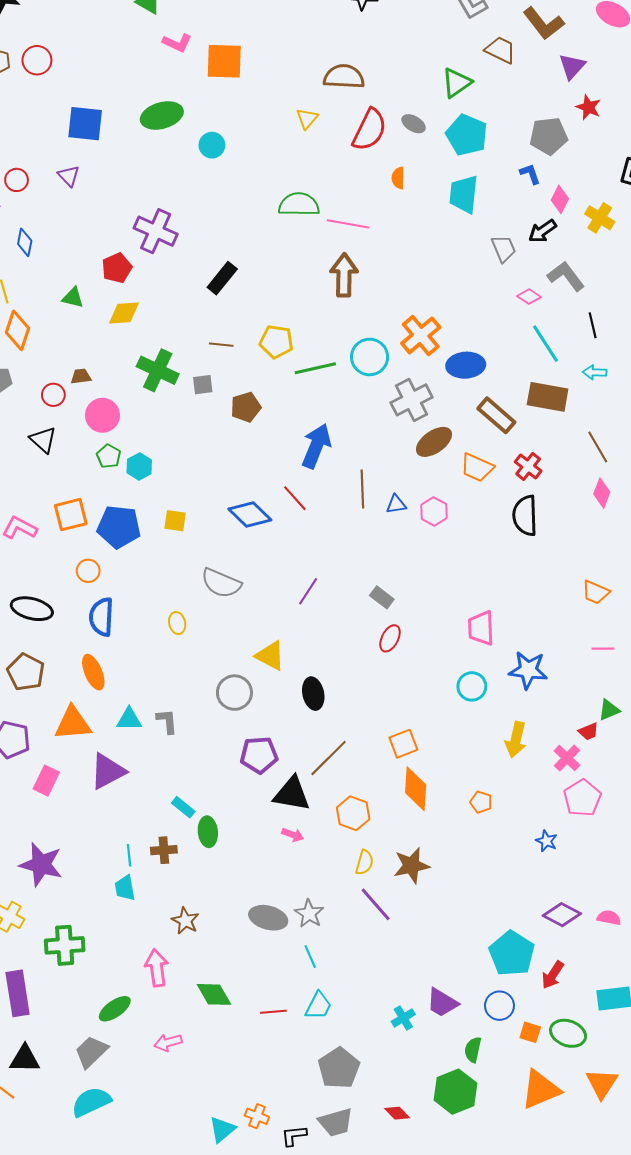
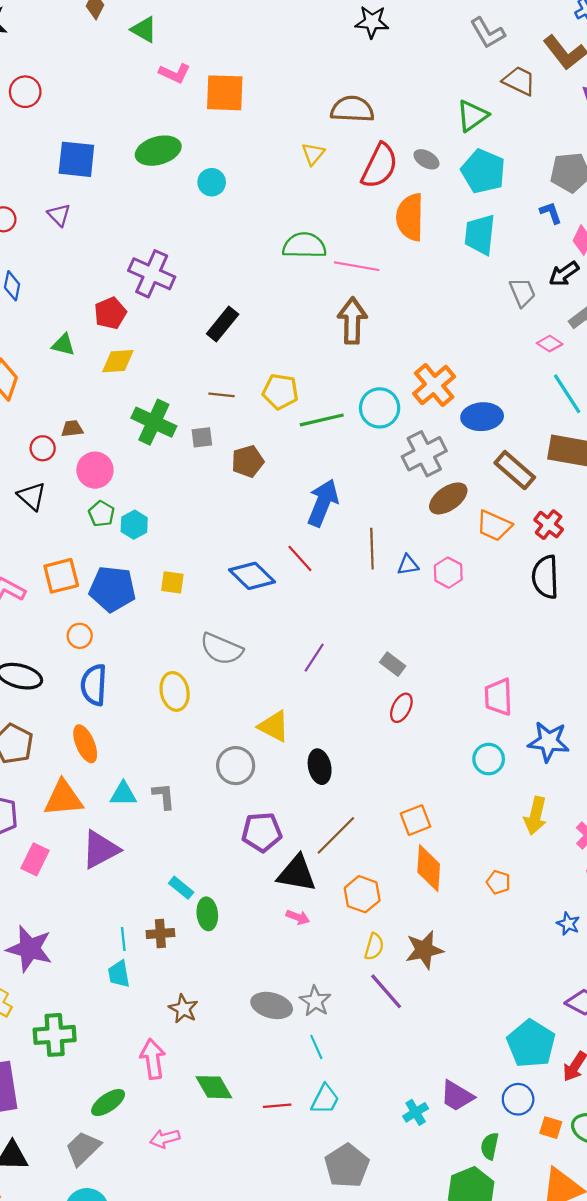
orange semicircle: (398, 178) -> (410, 217), size x2.0
yellow ellipse: (177, 623) -> (175, 691), size x1.6

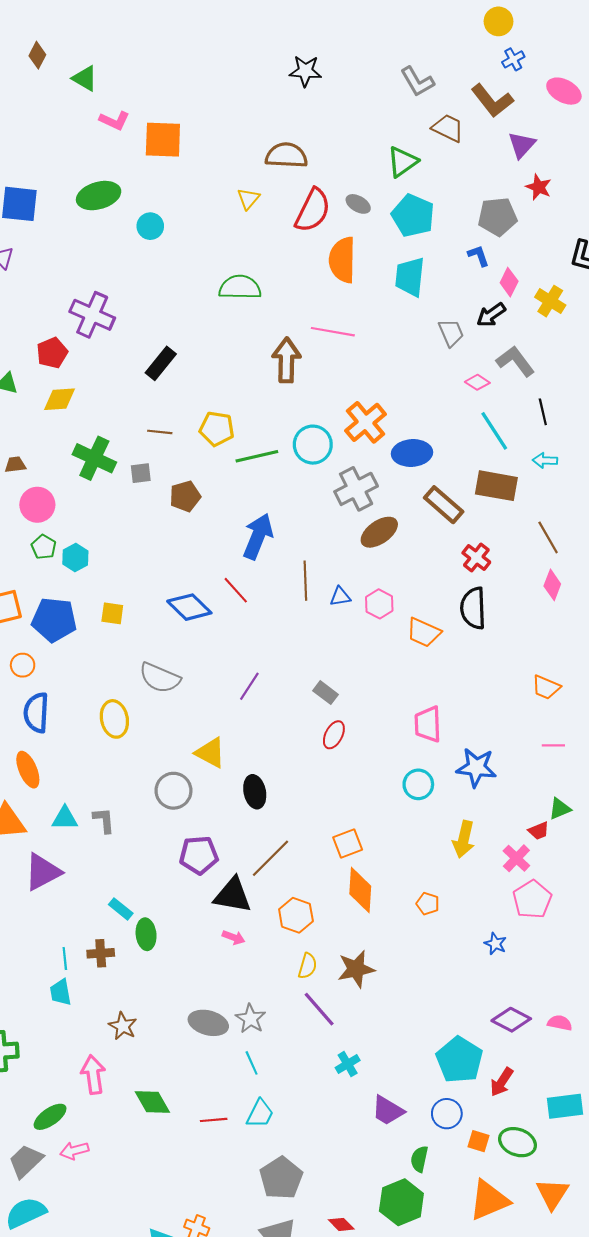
pink line: (357, 266) -> (333, 332), moved
orange trapezoid: (494, 526) -> (424, 632), moved
cyan cross: (416, 1112) -> (348, 1064), moved
pink arrow: (165, 1138) -> (74, 1151), moved

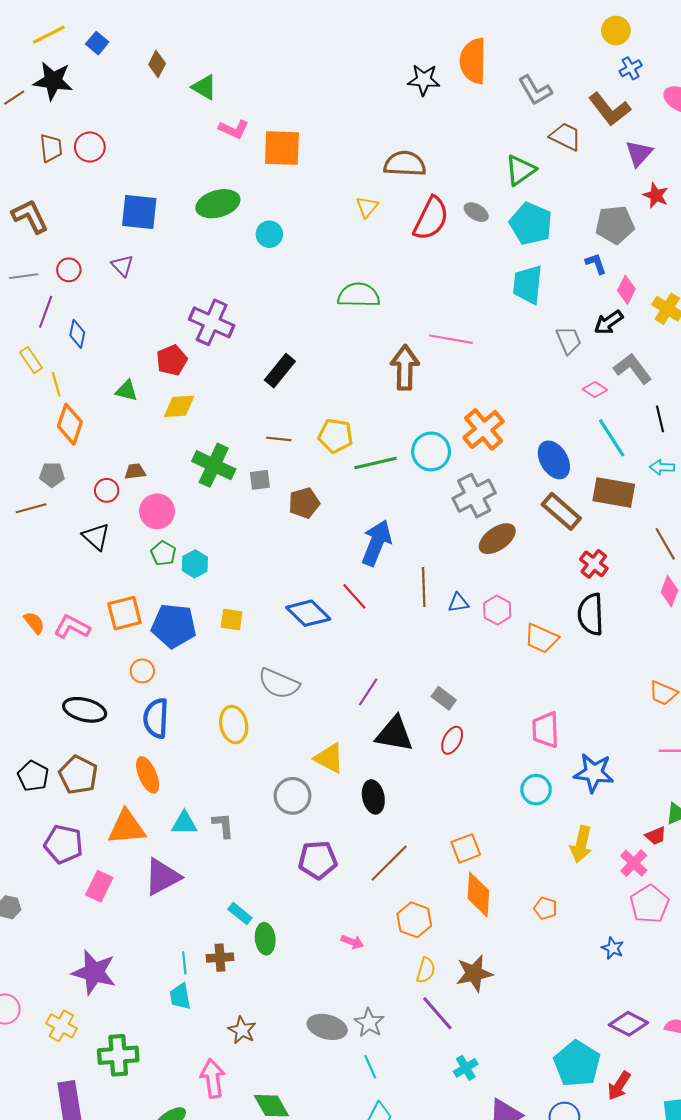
orange semicircle: (342, 260) -> (473, 61), moved
blue ellipse: (412, 453) -> (554, 460), moved, turned 63
black triangle: (233, 895) -> (394, 734), moved

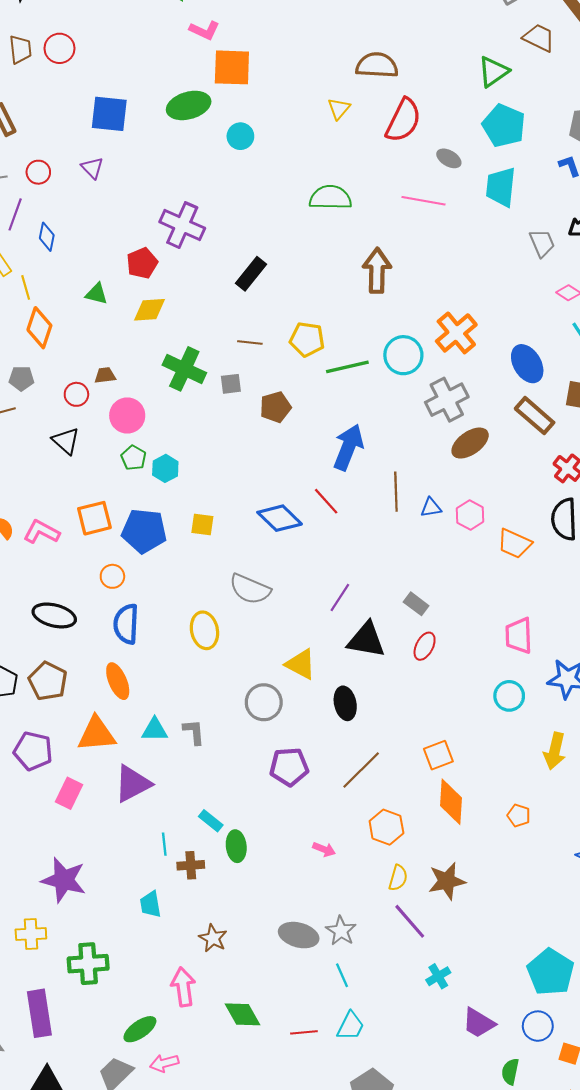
orange square: (282, 148) -> (232, 67), moved
gray ellipse: (476, 212) -> (449, 158), moved
pink line: (451, 339) -> (423, 201), moved
cyan line: (184, 963) -> (164, 844), moved
yellow cross: (61, 1026) -> (31, 934), turned -32

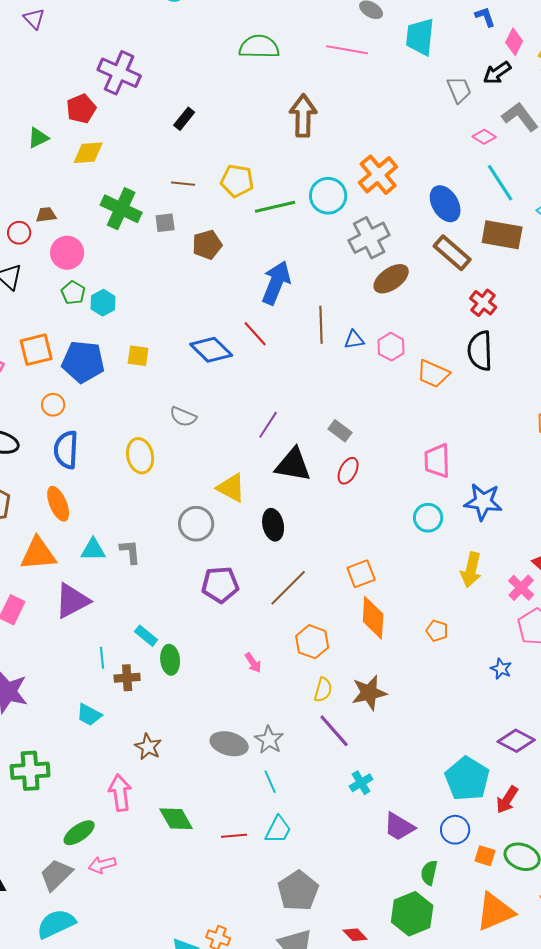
black rectangle: (251, 274) -> (184, 119), size x0.7
green triangle: (97, 294) -> (38, 138), turned -40
gray semicircle: (250, 589) -> (183, 417), size x0.7
pink arrow: (324, 849) -> (253, 663), turned 35
cyan trapezoid: (151, 904) -> (89, 715), turned -52

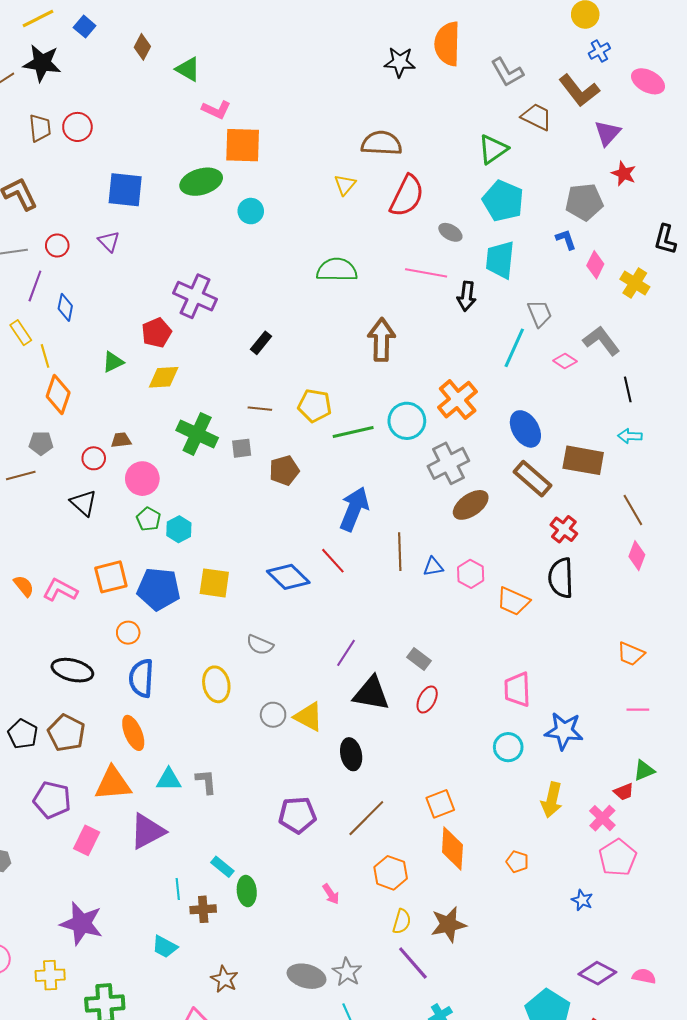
black arrow: (497, 73) -> (467, 296), moved, turned -48
cyan line: (500, 183) -> (514, 348), moved, turned 57
yellow square: (138, 356) -> (214, 583), size x1.4
gray circle: (196, 524) -> (273, 715), moved, size x0.7

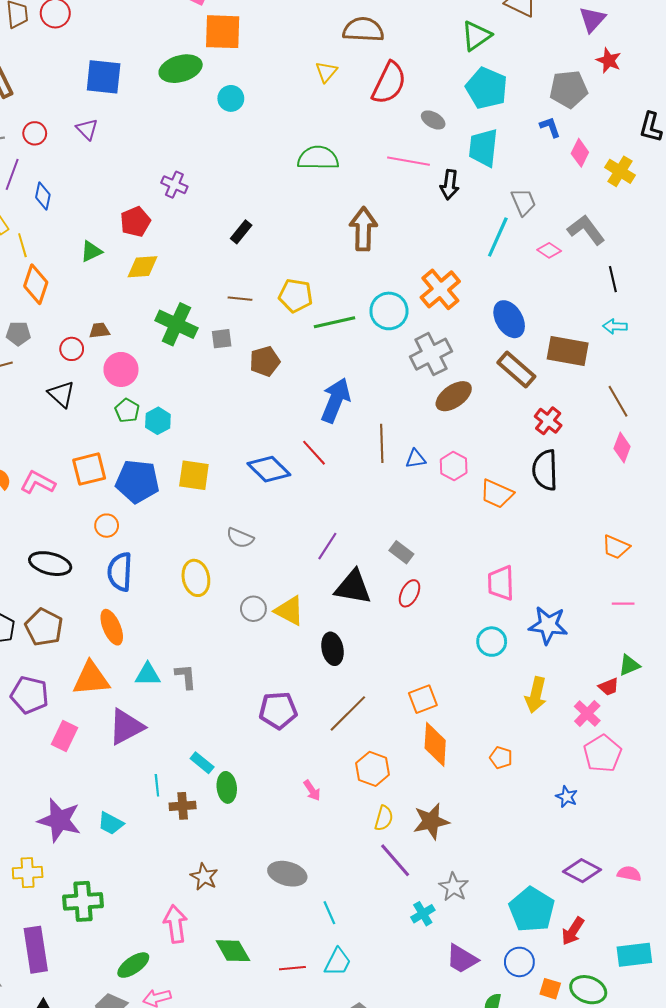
purple cross: (195, 296) -> (174, 185), size x0.6
cyan trapezoid: (165, 947) -> (111, 823), moved
gray star: (347, 972) -> (454, 887), moved

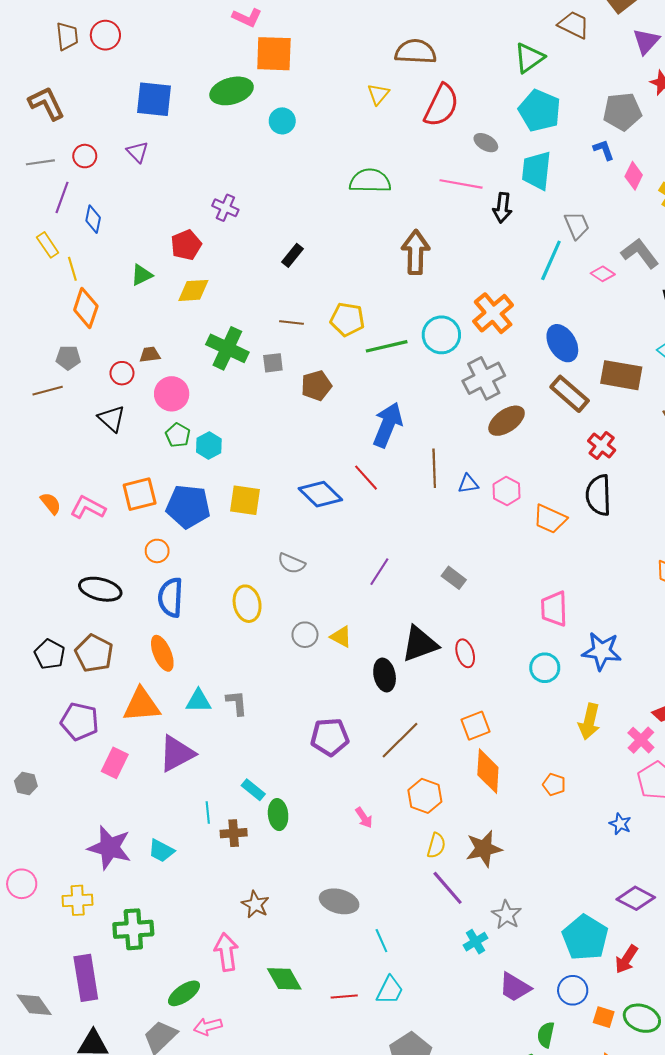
black triangle: (353, 587) -> (420, 644), moved, turned -30
red ellipse: (410, 593) -> (465, 653), moved, turned -44
yellow triangle: (289, 611) -> (341, 637), size x0.7

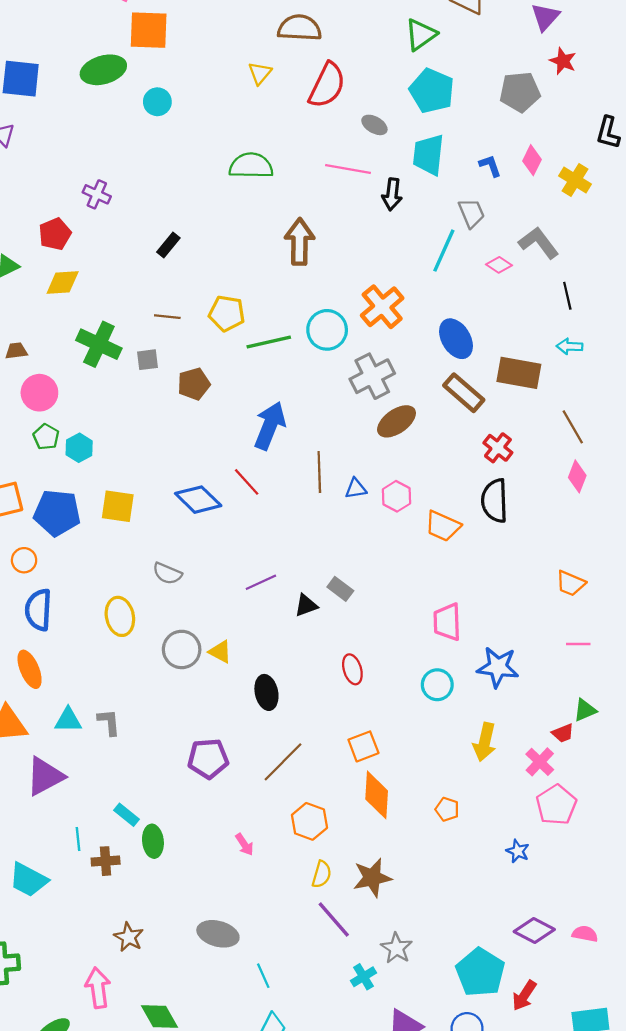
blue L-shape: (604, 150) -> (490, 166), moved
purple line: (379, 572) -> (261, 582), turned 32
gray circle: (305, 635) -> (182, 649), size x1.4
black triangle: (420, 644) -> (306, 605), moved, size x0.6
cyan trapezoid: (161, 851) -> (28, 880), size x1.4

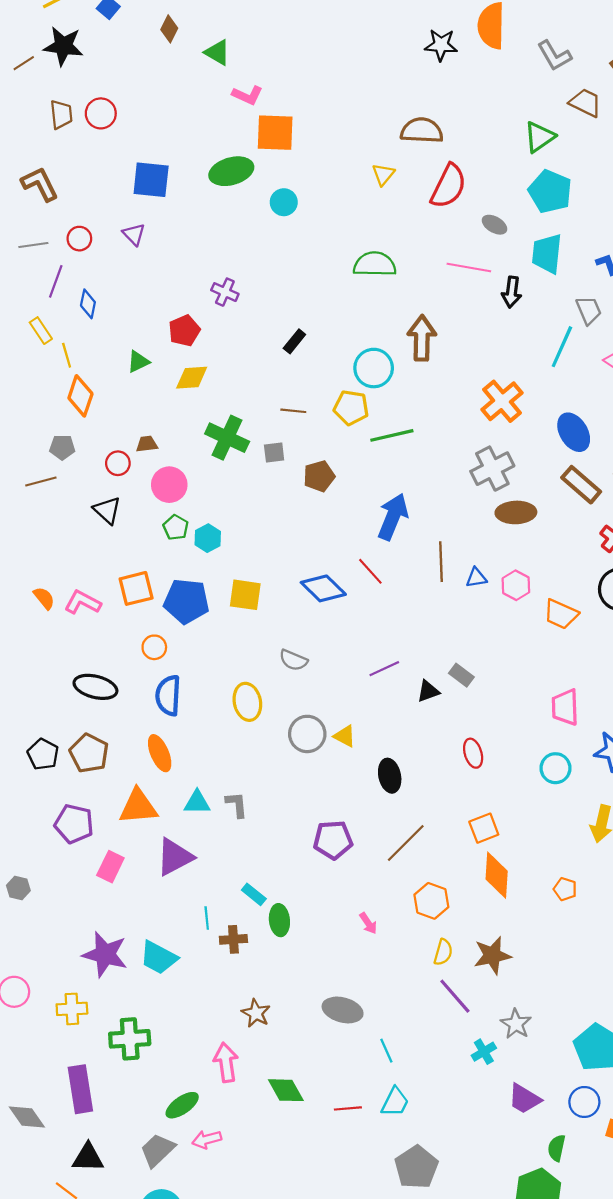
cyan circle: (327, 330) -> (374, 368), moved
brown ellipse: (396, 421) -> (516, 512), turned 33

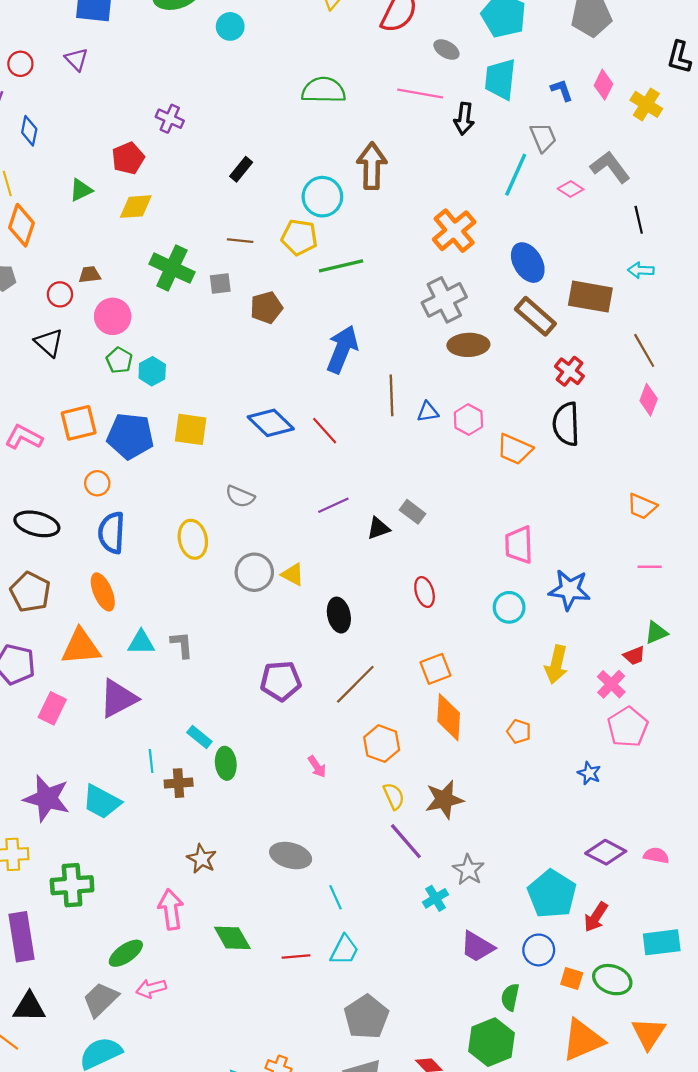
red line: (370, 571) -> (325, 431), moved
yellow semicircle: (443, 952) -> (394, 796), turned -40

